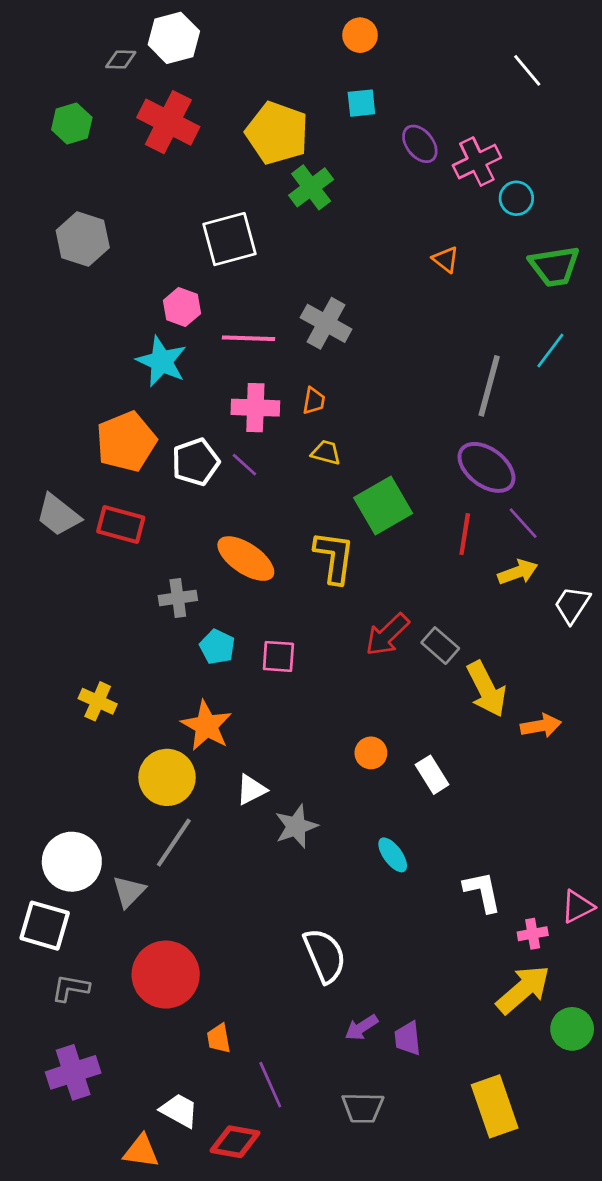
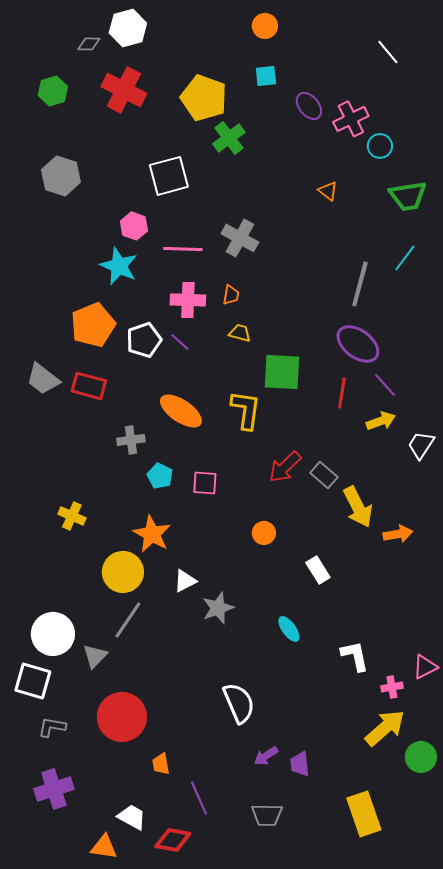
green square: (383, 505) -> (282, 372), turned 33
orange circle: (371, 753) -> (264, 533), moved

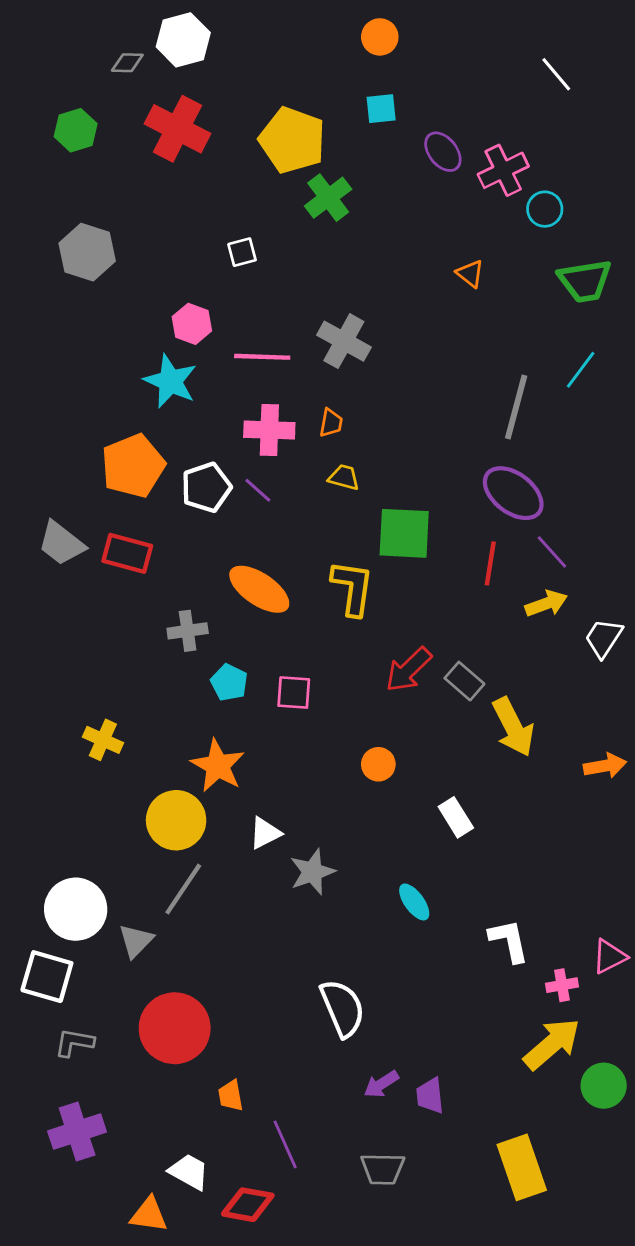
white square: (169, 176) -> (242, 252), size x0.5
orange arrow: (398, 534) -> (605, 766), moved

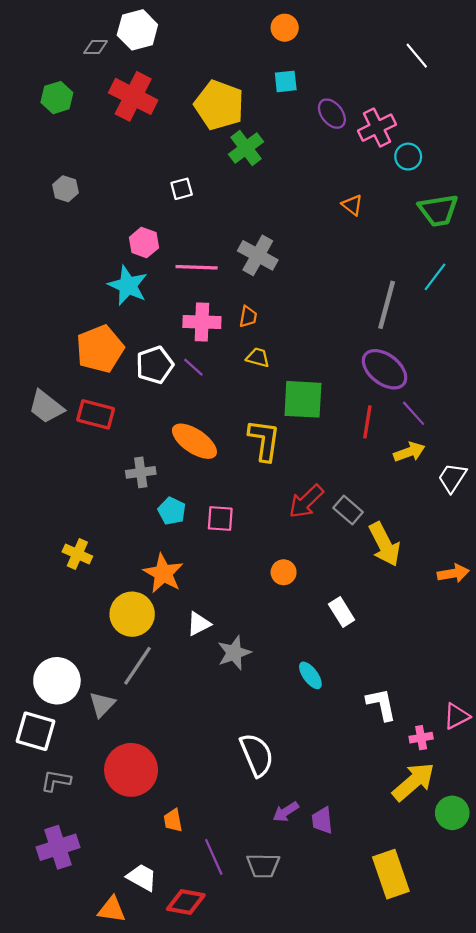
gray hexagon: (87, 252) -> (66, 189), size x0.6
gray trapezoid: (383, 1169) -> (263, 865), moved

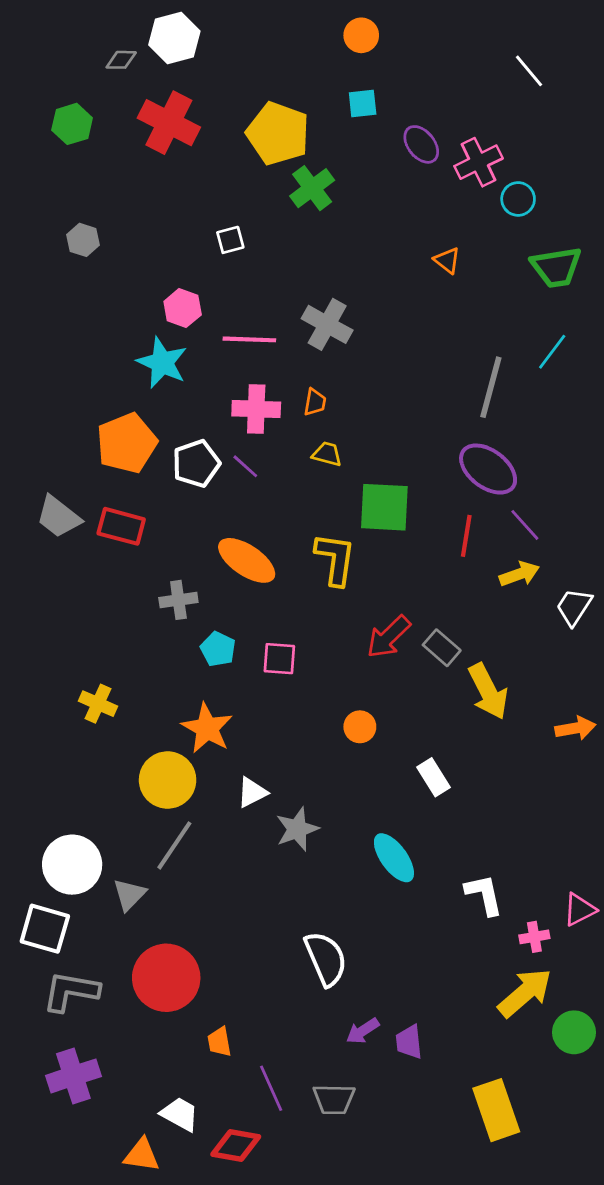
cyan ellipse: (310, 675) -> (394, 858), size x1.4
gray L-shape: (56, 781) -> (71, 991), size x1.5

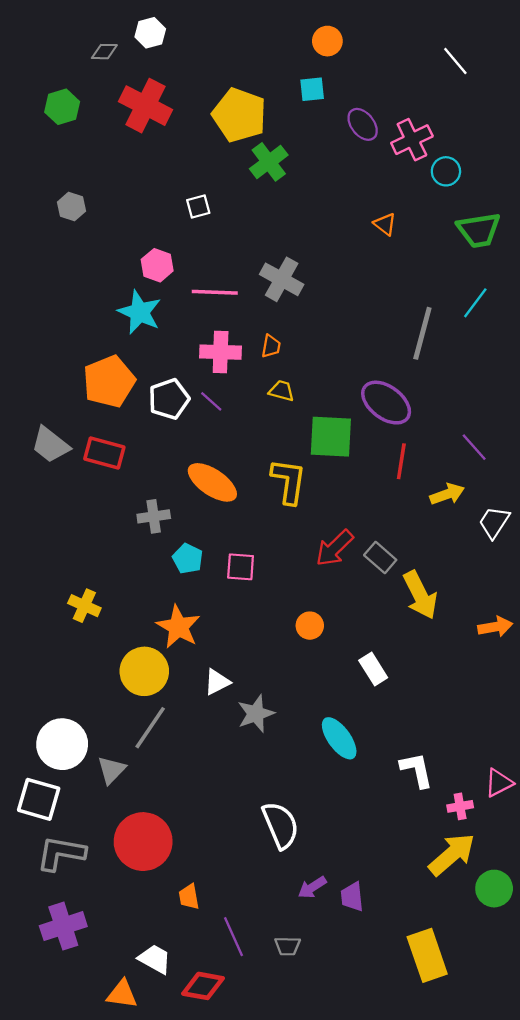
orange circle: (361, 35) -> (327, 41), moved
white hexagon: (174, 38) -> (150, 33), size x0.7
purple ellipse: (488, 469) -> (386, 403), moved
purple line: (525, 525) -> (474, 447), moved
gray trapezoid: (334, 1099) -> (287, 946), size x0.7

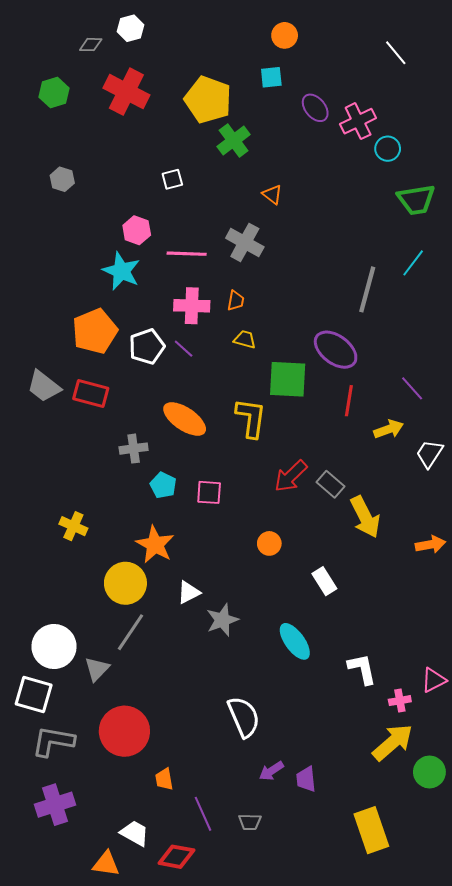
orange triangle: (385, 224) -> (272, 195), moved

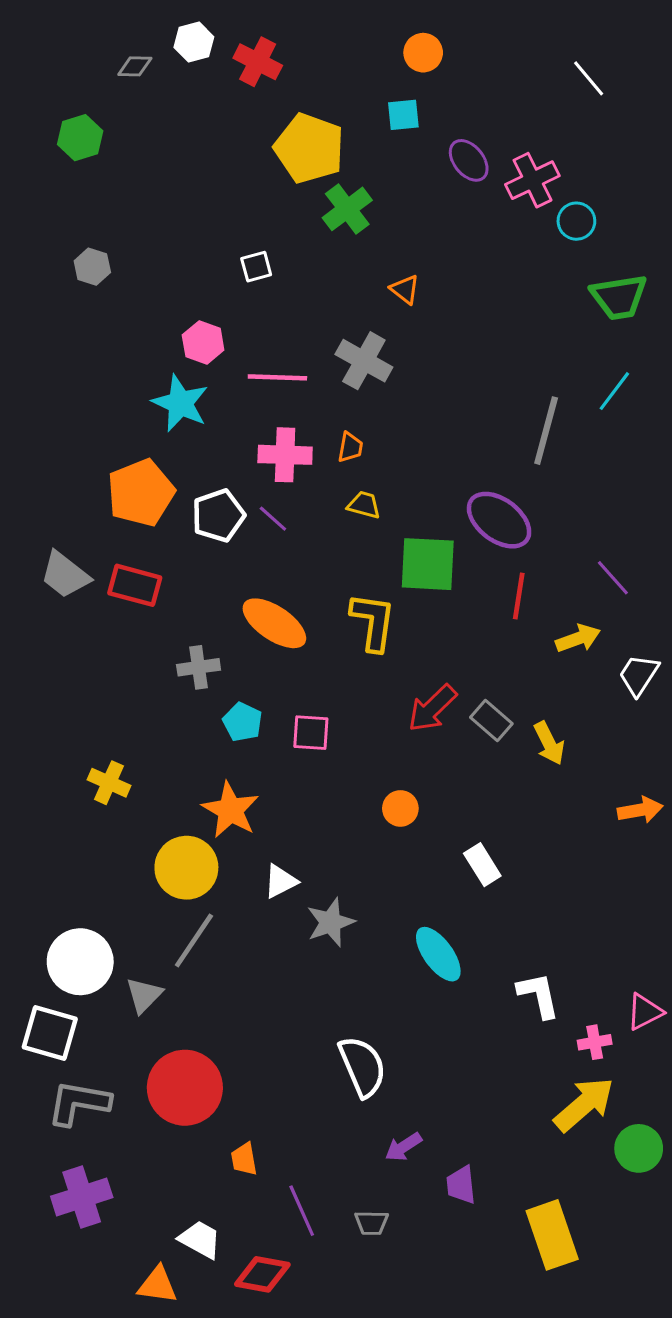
red cross: (126, 92) -> (258, 62), moved, size x0.7
yellow arrow: (365, 517) -> (549, 743), moved, size x0.7
purple trapezoid: (306, 779) -> (461, 1185), moved

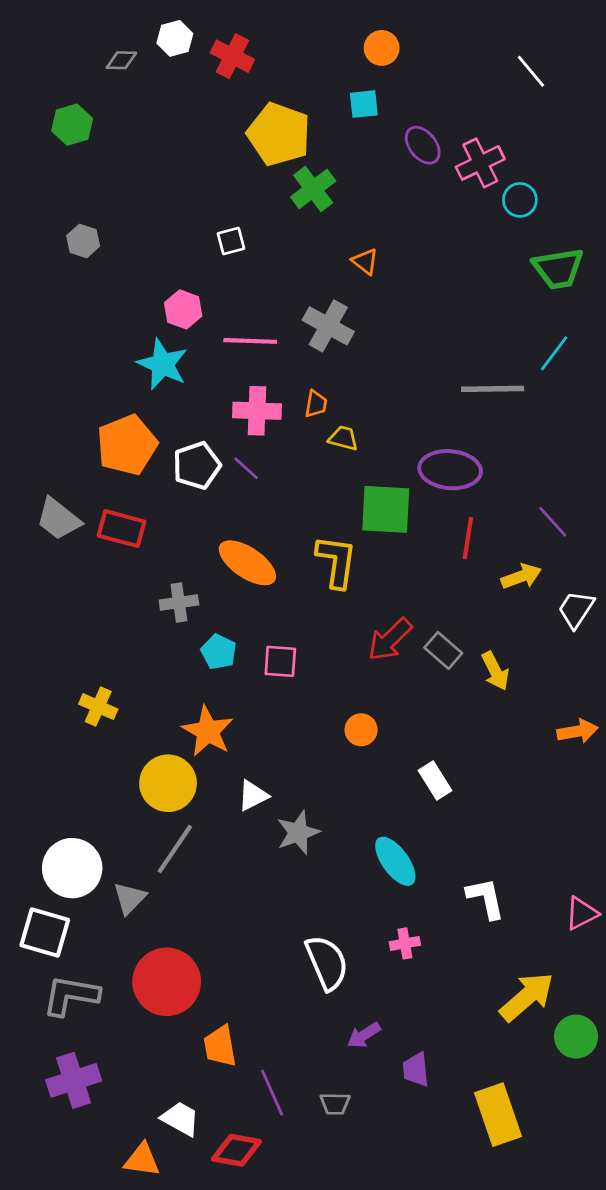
gray line: (546, 431) -> (493, 389), turned 74
yellow trapezoid: (364, 505) -> (343, 438), moved
purple ellipse: (499, 520) -> (450, 470), turned -32
pink cross: (595, 1042) -> (405, 943), moved
orange trapezoid: (244, 1159) -> (220, 1046), size x1.4

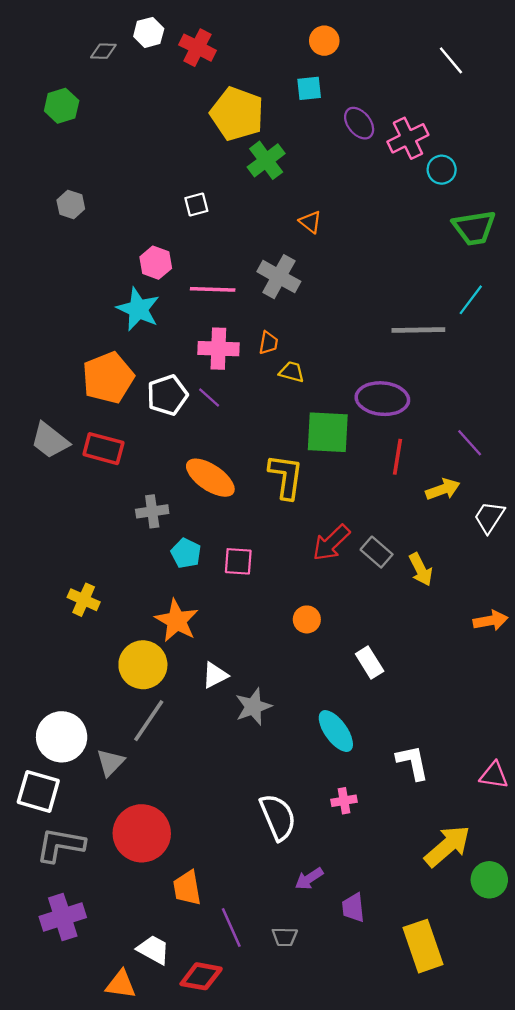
pink triangle: (582, 913) -> (494, 775), turned 36

